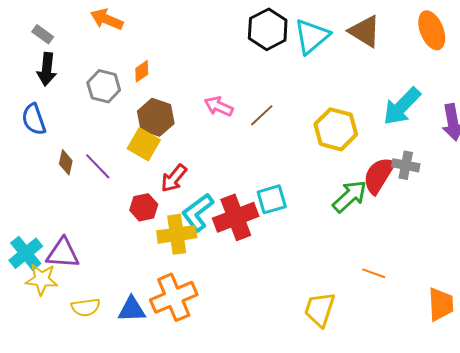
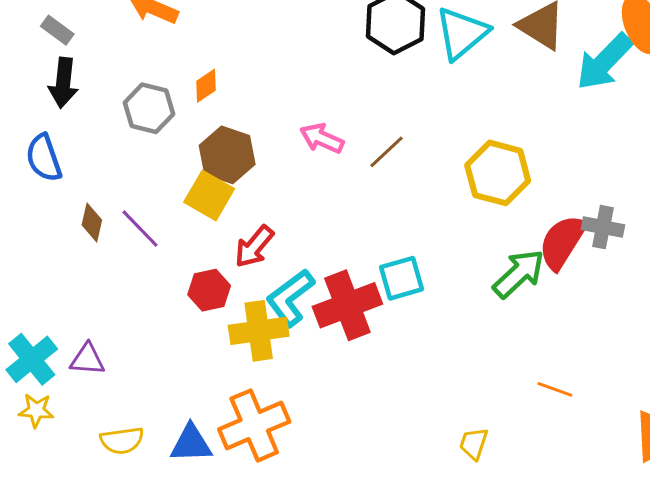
cyan arrow: (402, 106) -> (604, 62), moved
purple triangle: (63, 253) -> (87, 359), size x0.7
yellow star: (42, 279) -> (36, 410), moved, size x0.7
yellow trapezoid: (320, 309) -> (474, 444), size x0.6

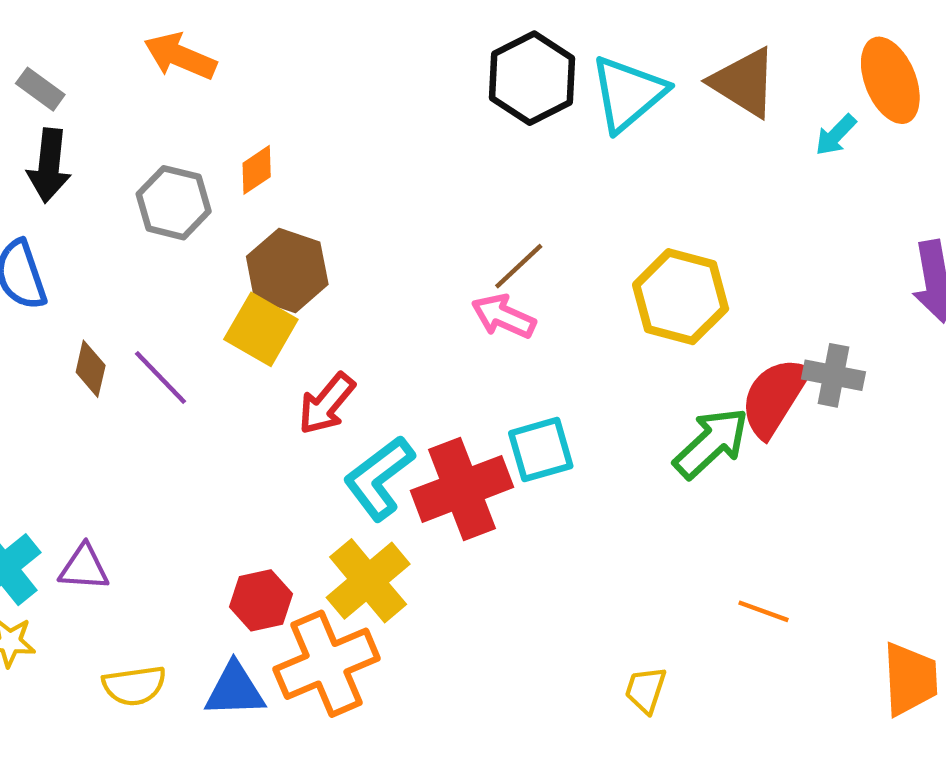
cyan arrow: (604, 62) -> (836, 135), size x0.5
pink arrow: (322, 138) -> (504, 316), moved
red hexagon: (209, 290) -> (261, 600), moved
yellow cross: (259, 331) -> (368, 581), moved, turned -32

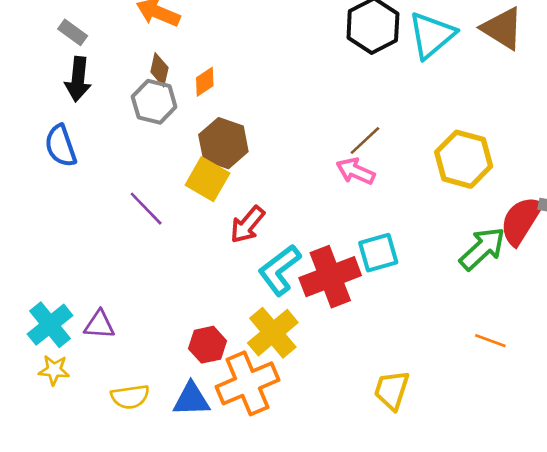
brown diamond: (91, 369) -> (159, 70), moved
orange line: (764, 611) -> (490, 341), moved
yellow trapezoid: (646, 690) -> (392, 390), moved, size x1.4

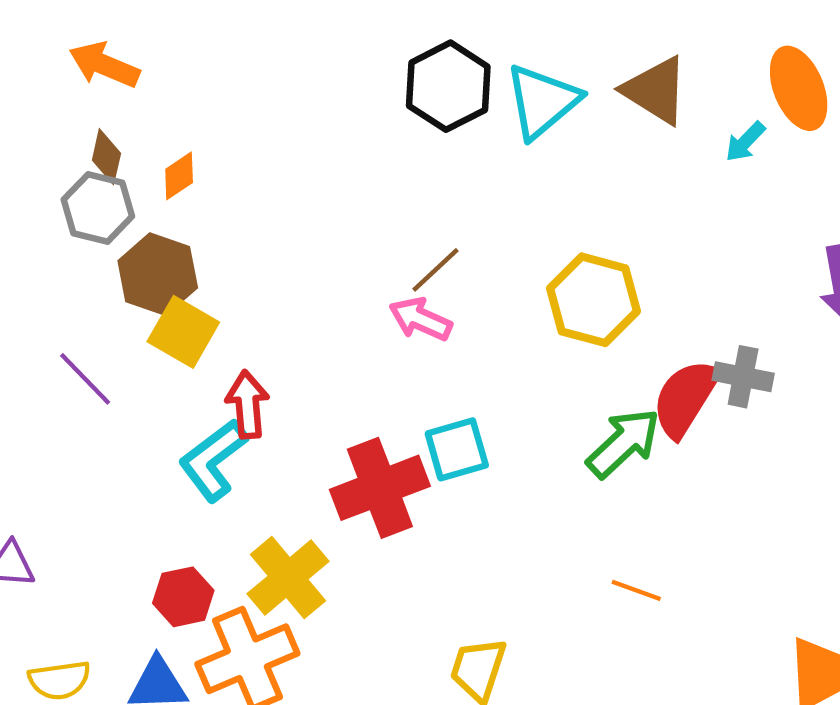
brown hexagon: (223, 143) -> (158, 274), moved
red arrow: (247, 225) -> (247, 404), turned 135
cyan L-shape: (280, 270) -> (213, 460), moved

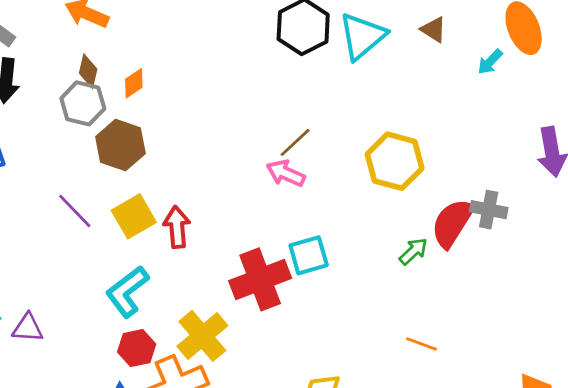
brown triangle: (655, 90) -> (434, 30), size x0.6
yellow square: (183, 332) -> (134, 216), moved, turned 30
green arrow: (623, 443) -> (413, 251), size x0.6
cyan L-shape: (213, 460) -> (127, 292), moved

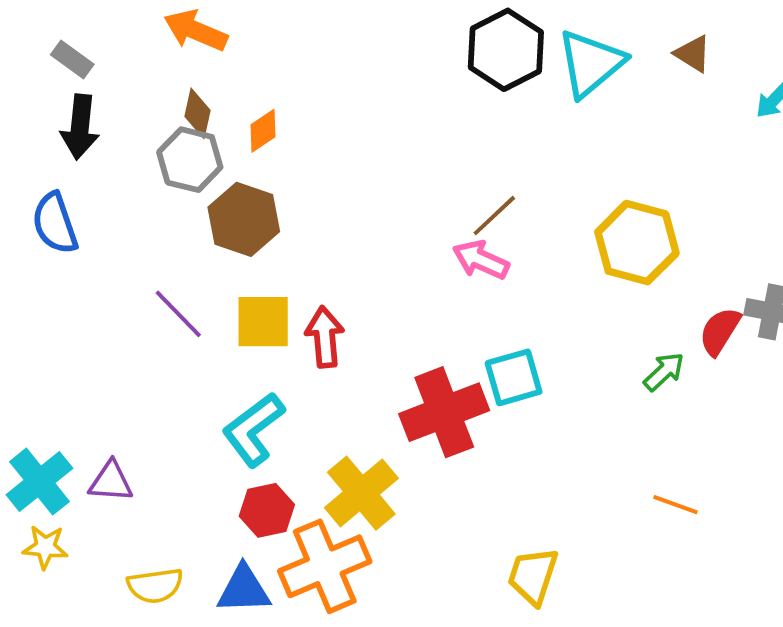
yellow square: (134, 216) -> (263, 322), turned 30
red semicircle: (452, 223) -> (720, 331), size x0.7

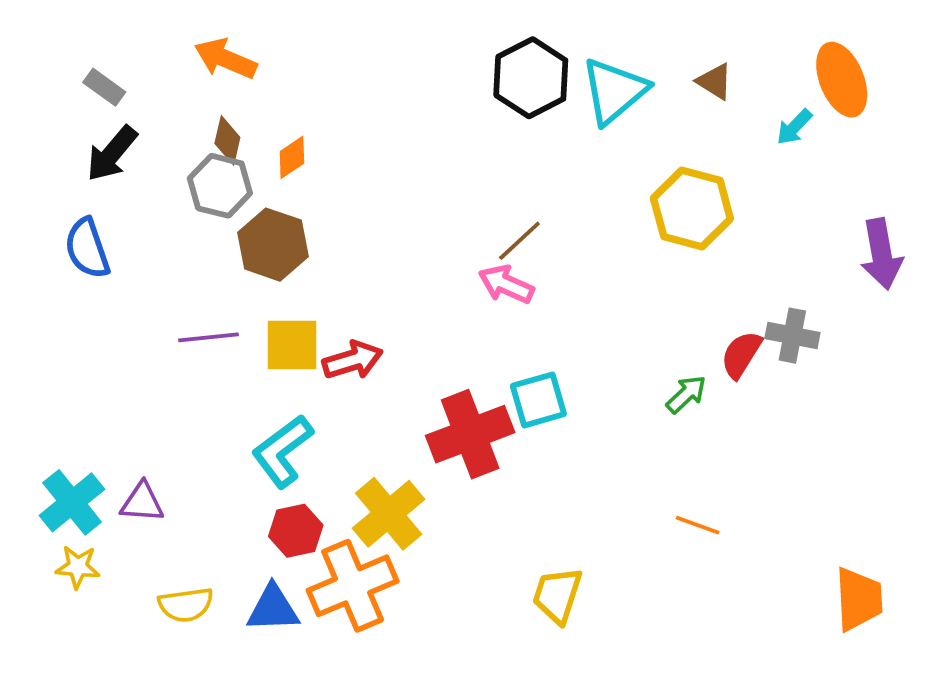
black arrow: (80, 127) -> (112, 154), turned 34
yellow hexagon: (637, 243) -> (692, 209), moved
purple line: (178, 314) -> (209, 337), turned -52
red arrow: (325, 337) -> (353, 360), turned 78

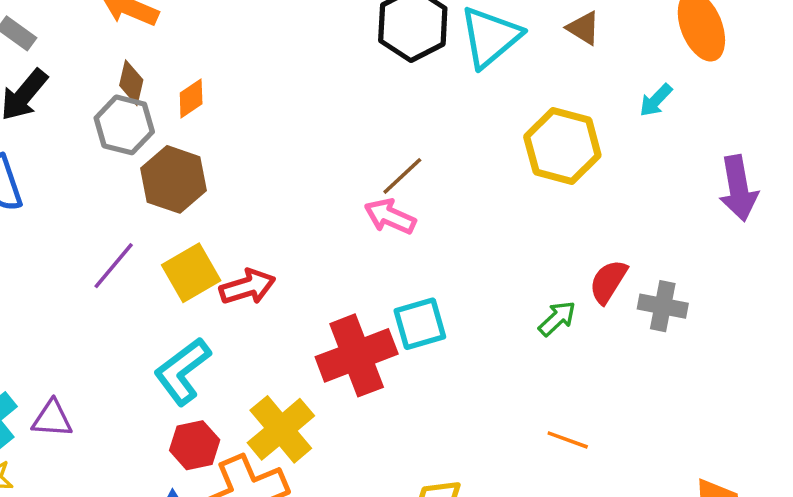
cyan arrow: (794, 127) -> (656, 100), moved
gray cross: (792, 336) -> (663, 306), moved
purple line: (209, 337) -> (114, 266), turned -44
yellow square: (292, 345) -> (191, 273), turned -30

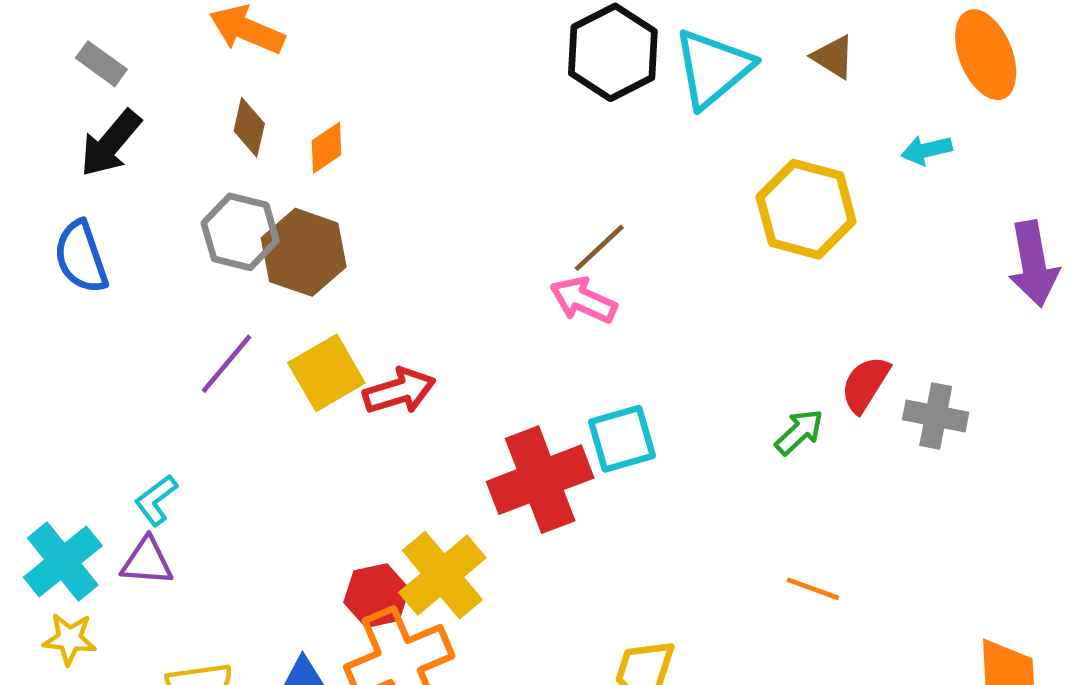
cyan arrow: (656, 100) -> (927, 150), turned 33
gray hexagon: (124, 125) -> (240, 232), moved
cyan L-shape: (182, 371) -> (156, 500), moved, size x0.6
red hexagon: (195, 445) -> (376, 596), moved

